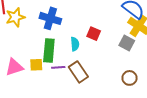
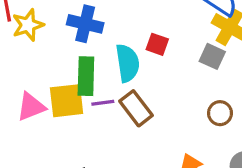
cyan semicircle: (75, 44) -> (128, 63), size x1.6
yellow square: (36, 65) -> (67, 101), size x1.6

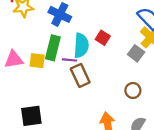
yellow square: (67, 101) -> (37, 61), size x0.7
purple line: (103, 103) -> (69, 60), moved

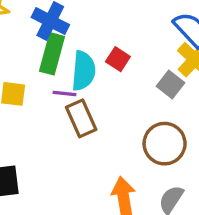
green rectangle: (53, 48) -> (52, 54), moved
brown circle: (133, 90) -> (165, 144), size x1.6

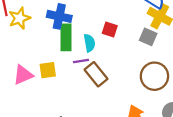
cyan semicircle: (84, 71) -> (89, 43), size x0.7

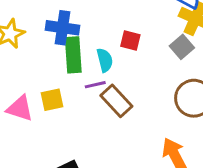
gray square: (148, 37) -> (182, 47), turned 30
pink triangle: (23, 75) -> (20, 108), turned 45

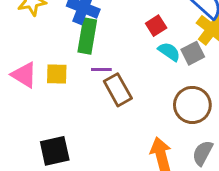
red square: (130, 40) -> (156, 26), moved, turned 30
cyan semicircle: (105, 60) -> (169, 52), moved, turned -55

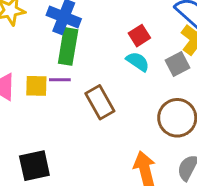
cyan semicircle: (169, 52) -> (138, 62), moved
purple line: (101, 69) -> (60, 80), moved

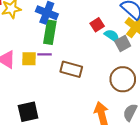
cyan semicircle: (138, 62) -> (112, 36), moved
brown rectangle: (100, 102) -> (71, 69), turned -45

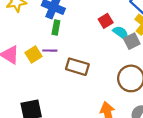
green rectangle: (50, 32) -> (56, 28), size x0.6
yellow square: (29, 59) -> (33, 55), turned -35

